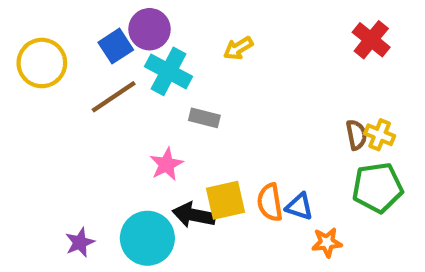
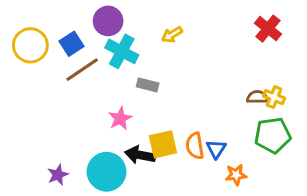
blue square: (116, 46) -> (72, 44), moved
brown semicircle: (356, 135) -> (257, 97), turned -80
blue triangle: (299, 207) -> (216, 149), turned 45

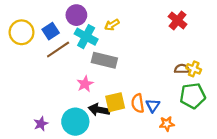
red cross: (268, 29) -> (178, 20), moved
yellow arrow: (172, 35) -> (112, 25), moved
gray rectangle: (148, 85) -> (104, 60), size x1.6

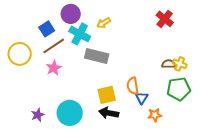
yellow circle: (22, 32) -> (20, 54), moved
pink star: (85, 84) -> (54, 68), moved
orange semicircle: (138, 103) -> (133, 86), moved
black arrow: (99, 110) -> (109, 113), moved

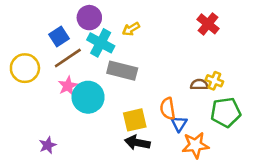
brown semicircle: (169, 64) -> (199, 85), moved
yellow cross: (180, 64) -> (214, 81), moved
cyan circle: (70, 113) -> (88, 97), moved
orange star: (155, 115) -> (195, 145), size x1.5

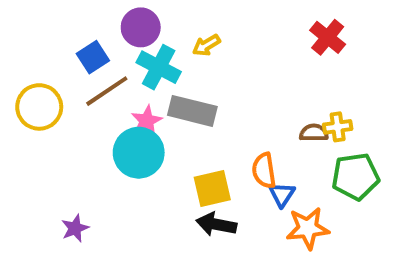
yellow cross: (214, 81) -> (338, 127), turned -30
pink star: (68, 86) -> (147, 121), moved

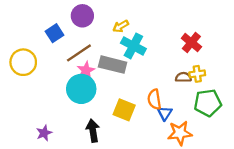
red cross: (328, 37) -> (191, 42), moved
cyan cross: (159, 67) -> (133, 46), moved
brown line: (107, 91) -> (79, 53), moved
yellow square: (212, 188) -> (124, 110), turned 35
black arrow: (216, 224) -> (93, 131), moved, turned 70

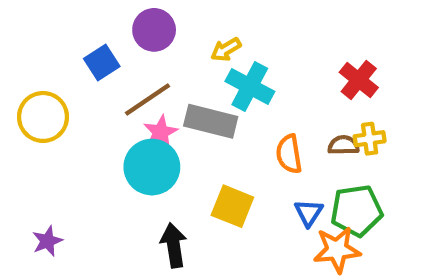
orange semicircle: (154, 99) -> (289, 154), moved
green pentagon: (208, 103) -> (356, 211), moved
purple star: (44, 133) -> (47, 241), moved

